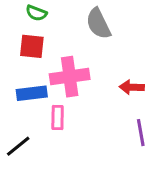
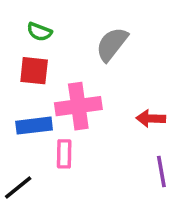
gray semicircle: (98, 24) -> (112, 44), turned 64

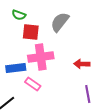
red square: (34, 71) -> (31, 32), moved
pink rectangle: (64, 154) -> (33, 84), turned -56

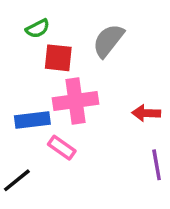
green semicircle: (19, 15) -> (38, 29), turned -48

